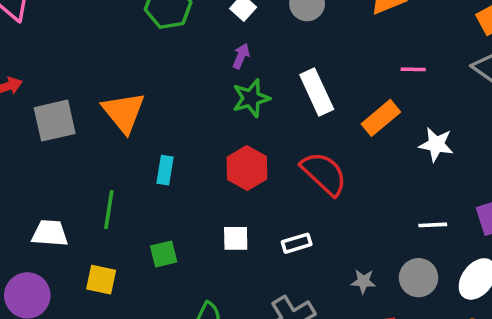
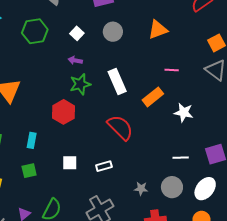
purple arrow: (241, 56) -> (75, 60), turned -104
red hexagon: (247, 168) -> (63, 112), moved
cyan rectangle: (165, 170) -> (32, 140), moved

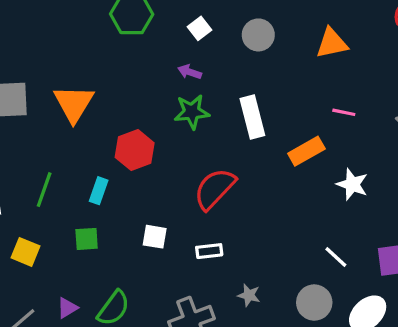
red hexagon: (63, 112) -> (135, 150), moved
red semicircle: (120, 127) -> (215, 189), moved, turned -100
white line: (181, 158) -> (336, 257), turned 35
gray star: (141, 189) -> (249, 295), moved

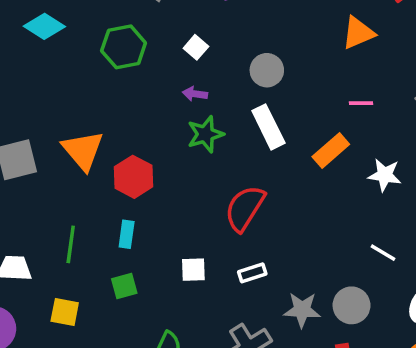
gray circle: (258, 35) -> (267, 70), moved
orange triangle: (332, 43) -> (358, 33), moved
red hexagon: (135, 150) -> (133, 177), moved
gray star: (249, 295) -> (302, 310), size x1.5
gray circle: (314, 303) -> (352, 305), moved

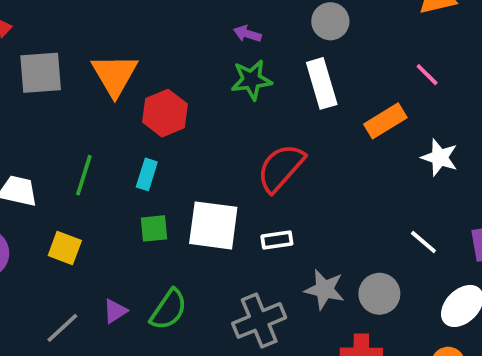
pink line: (361, 103) -> (427, 75), turned 35
white square: (193, 270) -> (213, 225), size x1.8
green square: (124, 286) -> (154, 228), moved

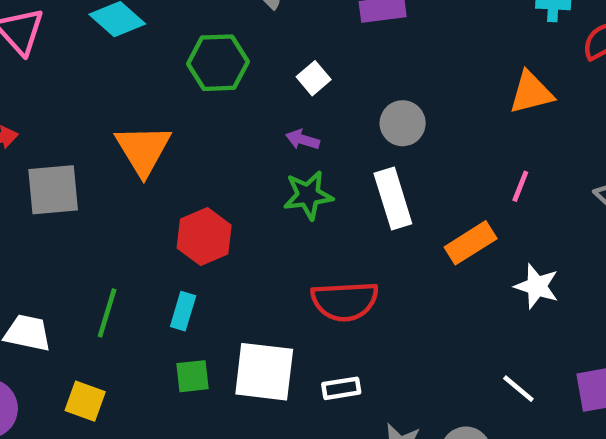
orange triangle: (115, 75) -> (143, 150), moved
pink line: (427, 75) -> (520, 186), turned 68
red semicircle: (281, 168) -> (345, 301), turned -134

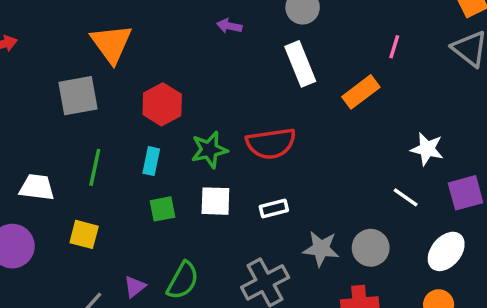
gray square: (53, 190) -> (78, 96), moved
green star: (308, 195) -> (209, 150), moved
white star: (537, 286) -> (427, 149), moved
white square: (264, 372) -> (215, 201), size x0.7

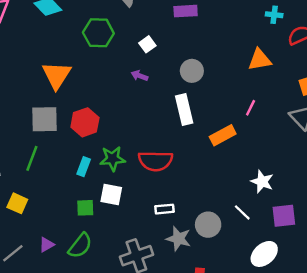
gray square: (78, 96) -> (44, 119), moved
cyan rectangle: (151, 161) -> (84, 167), moved
white rectangle: (274, 208) -> (165, 209), moved
green square: (162, 209) -> (85, 208), moved
gray circle: (371, 248) -> (208, 225), moved

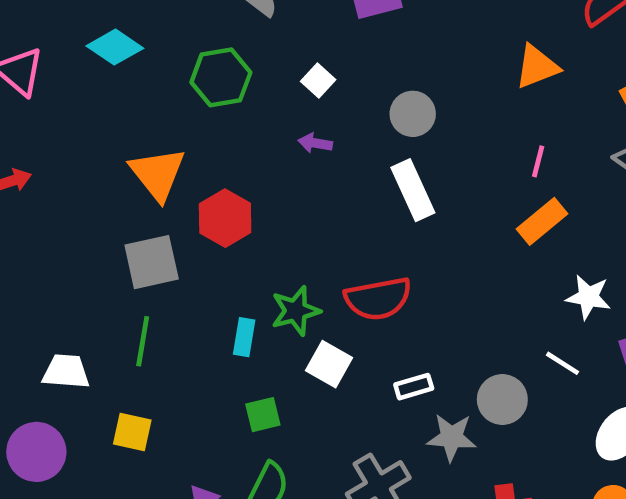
red hexagon: (85, 122) -> (225, 218), moved
orange rectangle: (223, 135) -> (542, 221), moved
white square: (111, 195) -> (329, 364), moved, turned 30

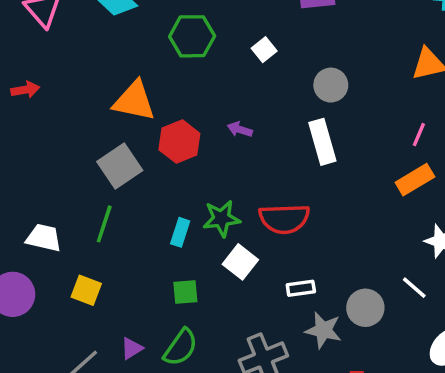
purple arrow: (315, 143) -> (240, 129), moved
orange triangle: (158, 174) -> (134, 101), turned -48
gray square: (152, 262) -> (120, 166), turned -30

